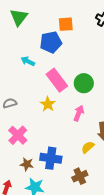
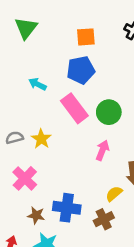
blue pentagon: (51, 42) -> (81, 70), moved
yellow star: (48, 104) -> (41, 139), moved
brown cross: (80, 176) -> (104, 219), moved

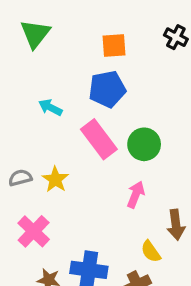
yellow semicircle: (114, 194) -> (151, 251), turned -84

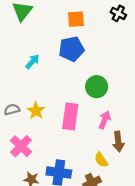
cyan arrow: (50, 107) -> (32, 61), turned 105
pink rectangle: (99, 139) -> (70, 116), moved, turned 45
pink arrow: (136, 195) -> (105, 120), moved

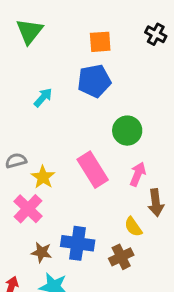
yellow star: (36, 111) -> (43, 177), moved
pink rectangle: (70, 116) -> (93, 170), turned -40

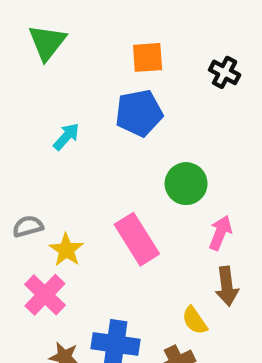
black cross: (156, 34) -> (225, 72), moved
pink arrow: (138, 174) -> (220, 233), moved

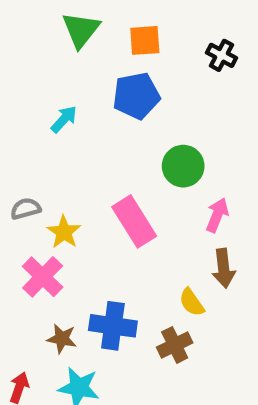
green triangle: (47, 42) -> (81, 30), moved

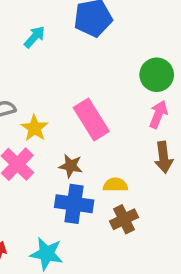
green circle: (183, 166) -> (157, 75), moved
yellow semicircle: (192, 302) -> (115, 185), moved, turned 125
brown star: (62, 339) -> (71, 166), moved

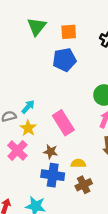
cyan arrow: (35, 37) -> (28, 107), moved

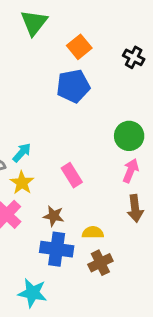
green triangle: (37, 27) -> (34, 23), moved
orange square: (69, 32) -> (79, 47), turned -35
pink rectangle: (63, 123) -> (72, 175), size x0.7

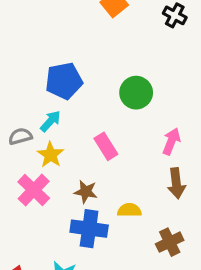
blue pentagon: (73, 86) -> (64, 81), moved
green circle: (129, 136) -> (136, 93), moved
brown cross: (100, 263) -> (170, 242), moved

